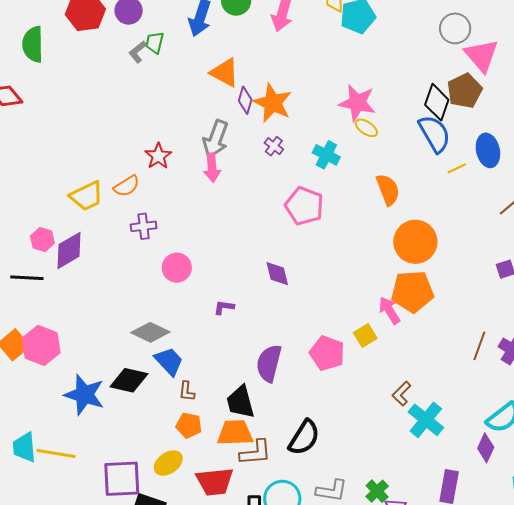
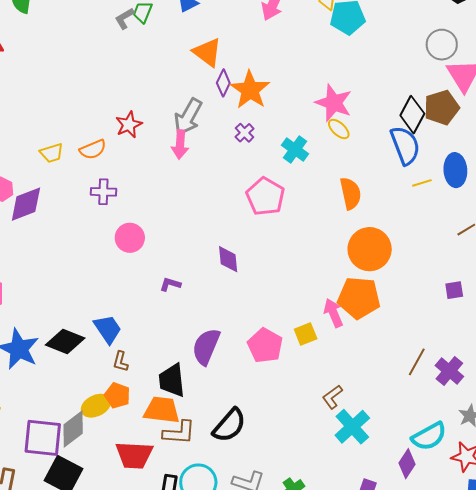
yellow trapezoid: (87, 196) -> (52, 153), size x0.7
gray diamond: (150, 332) -> (73, 429), moved, turned -72
yellow ellipse: (168, 463) -> (96, 406), moved

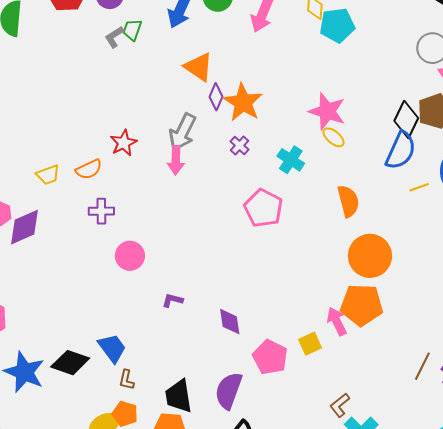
blue semicircle: (405, 145) -> (401, 150), turned 48
purple diamond: (228, 259) -> (230, 322), moved
purple semicircle: (206, 347) -> (229, 391), moved

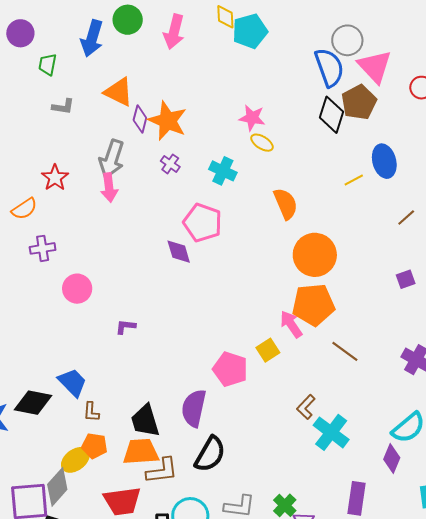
gray L-shape: (114, 37) -> (63, 107), moved, turned -130
pink star: (327, 111) -> (252, 118), size x0.7
blue semicircle: (401, 150) -> (329, 67), moved, turned -36
purple diamond: (230, 322) -> (179, 252), moved
brown line: (422, 366) -> (345, 351), moved, turned -72

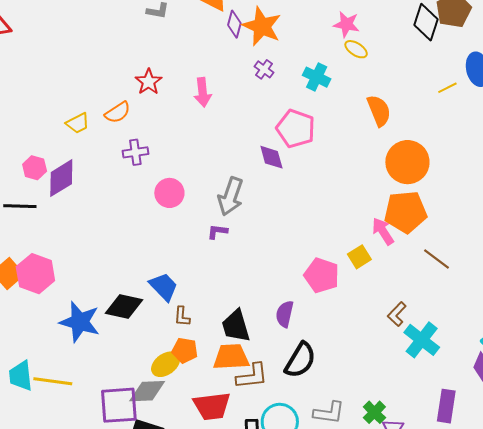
gray arrow: (112, 159) -> (231, 196), moved
purple semicircle: (194, 408) -> (285, 314), size x0.7
gray diamond: (57, 487) -> (147, 391), turned 45

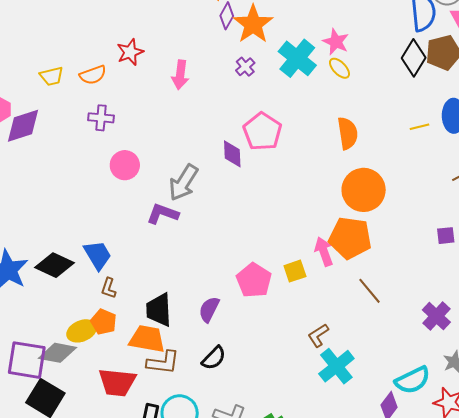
cyan cross: (317, 77) -> (297, 58), moved, size x1.4
purple L-shape: (217, 232) -> (163, 214), size x1.5
black semicircle: (300, 360) -> (214, 358), size x0.7

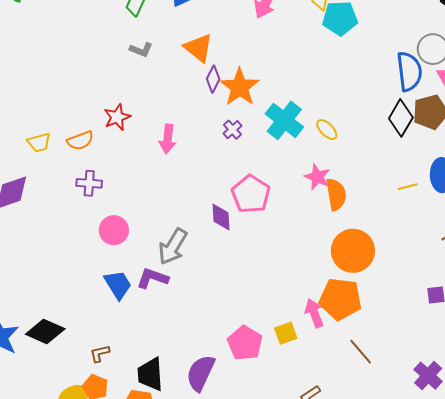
pink star: (336, 42) -> (317, 177), moved
blue trapezoid: (98, 255) -> (118, 285), moved
brown L-shape: (109, 288) -> (100, 354), turned 60
purple semicircle: (209, 309) -> (201, 373), size x1.4

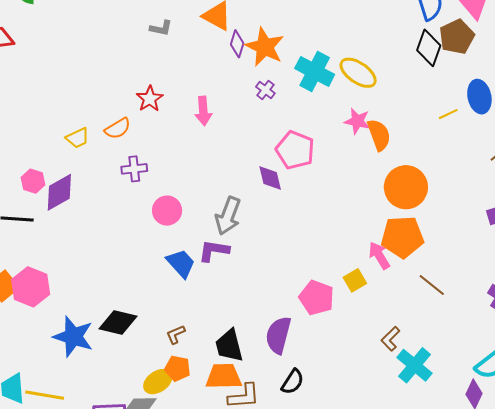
yellow ellipse: (327, 130) -> (358, 73), size x1.6

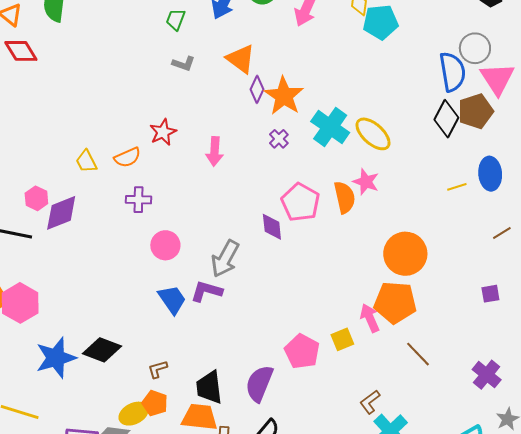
orange semicircle: (379, 135) -> (345, 197), moved
yellow trapezoid: (78, 138) -> (86, 161), turned 80
blue star: (73, 337) -> (56, 358), turned 30

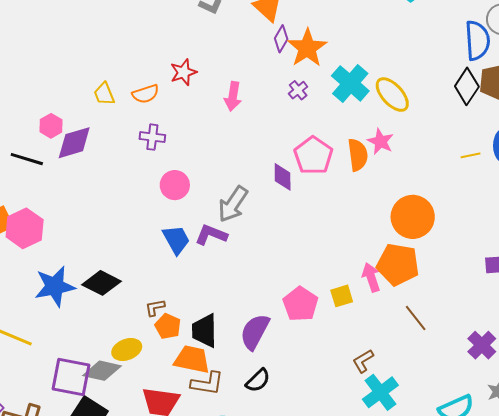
orange pentagon: (155, 403) -> (168, 326), moved

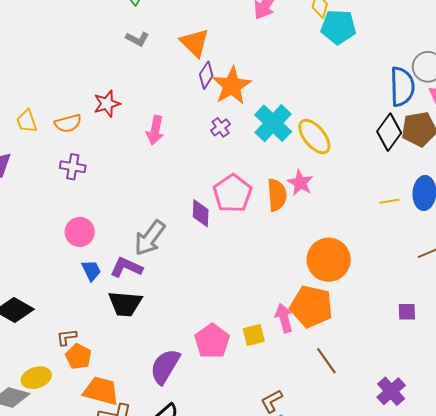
pink circle: (175, 185) -> (80, 232), moved
blue trapezoid: (176, 240) -> (91, 270), size x0.7
black trapezoid: (205, 331) -> (125, 304), moved, turned -87

